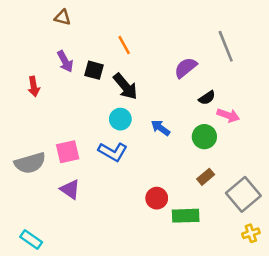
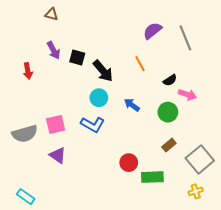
orange line: (124, 45) -> (140, 64), moved
purple semicircle: (186, 68) -> (152, 31), moved
yellow cross: (251, 233) -> (196, 191), moved

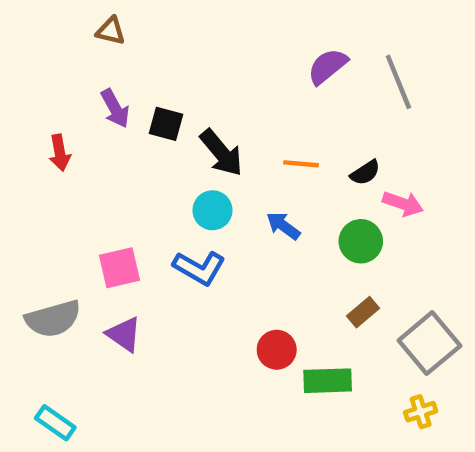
orange line: (140, 64) -> (301, 164), moved, turned -56
gray semicircle: (25, 134) -> (53, 319), moved

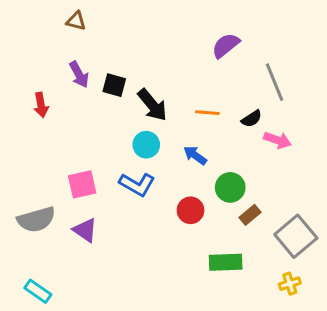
gray line: (398, 82) -> (274, 82), moved
green circle: (361, 241) -> (230, 187), moved
red circle: (277, 350) -> (191, 210), moved

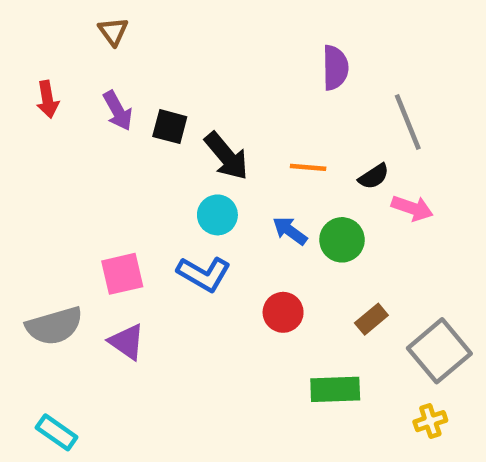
brown triangle: (76, 21) -> (113, 31), turned 40
purple semicircle: (226, 45) -> (335, 68), turned 128
red arrow: (41, 105) -> (48, 99), moved
green circle: (230, 187) -> (342, 240), moved

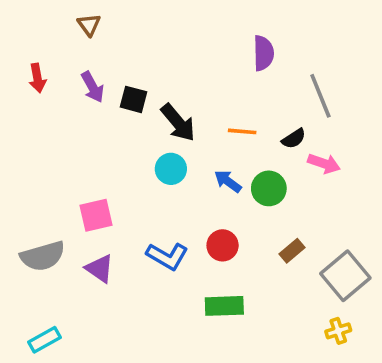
blue L-shape: (204, 274) -> (167, 256), moved
green rectangle: (335, 389) -> (224, 306), moved
cyan rectangle: (57, 432) -> (44, 340), turned -64

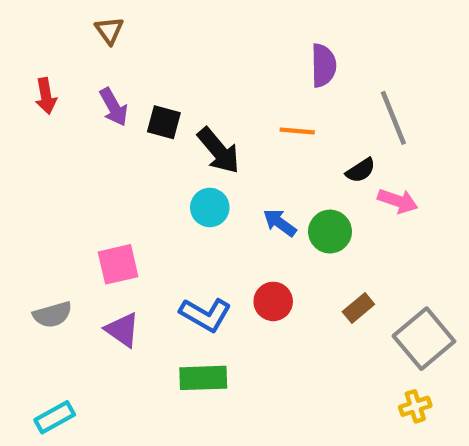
orange line: (242, 131) -> (297, 131), moved
gray semicircle: (43, 256) -> (52, 315), size x0.7
green rectangle: (224, 306) -> (203, 378), moved

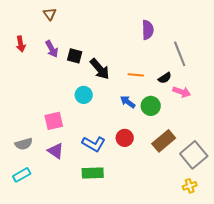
orange line: (297, 131) -> (136, 75), moved
cyan circle: (210, 207) -> (84, 95), moved
brown rectangle: (358, 308) -> (164, 141), size x1.6
cyan rectangle: (55, 417) -> (22, 175), moved

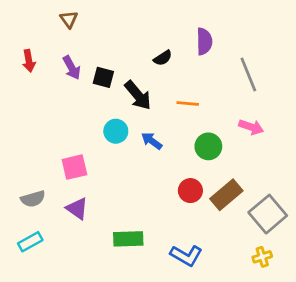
black semicircle: (165, 78) -> (163, 58), moved
blue arrow: (128, 102) -> (152, 141), moved
red circle: (125, 138) -> (190, 191), moved
blue L-shape: (94, 144) -> (186, 255), moved

